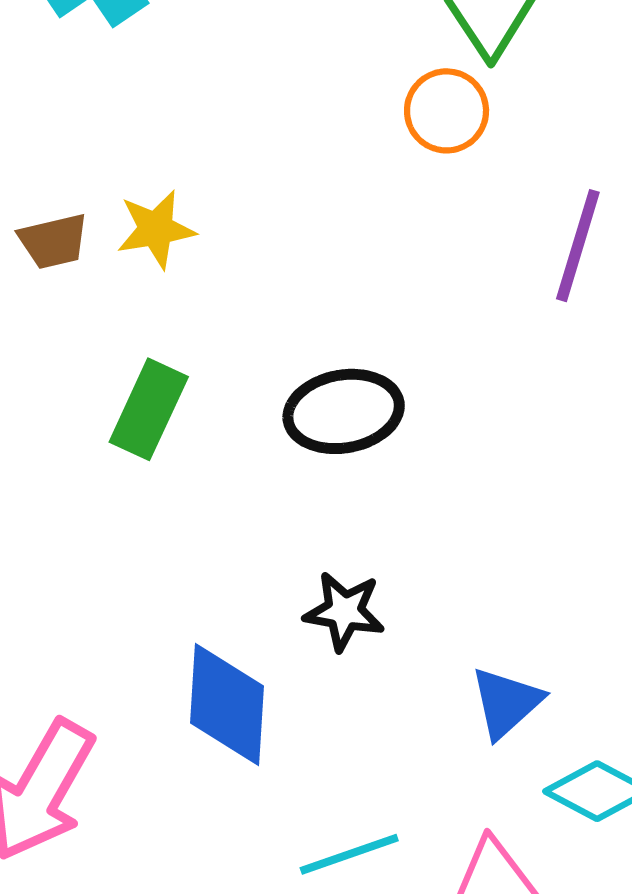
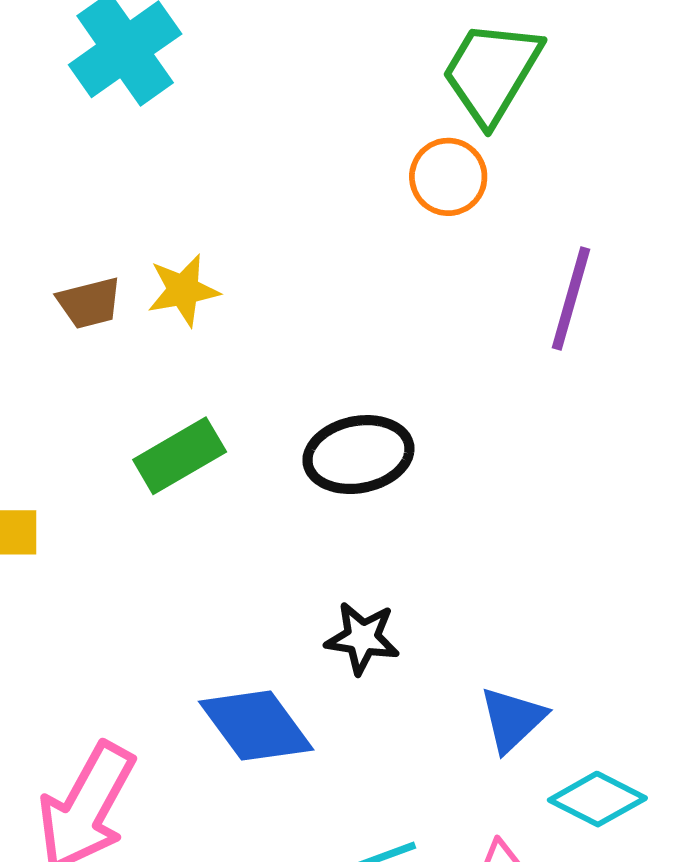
green rectangle: (149, 409) -> (180, 456), turned 36
blue diamond: (227, 705) -> (256, 726), turned -39

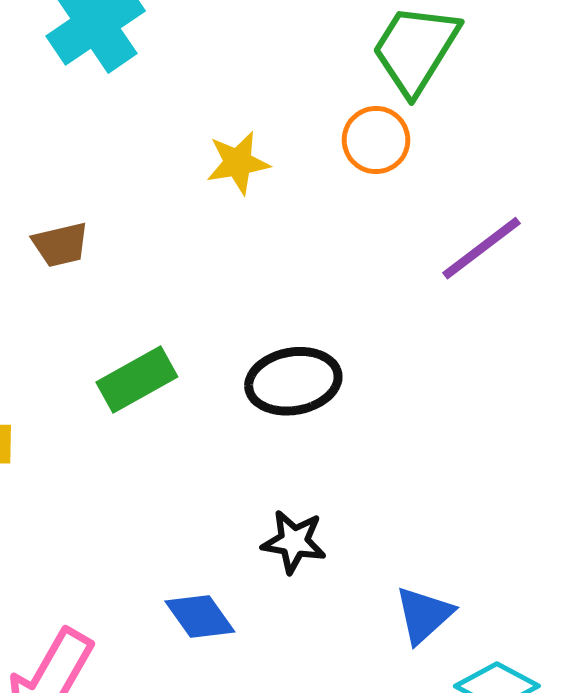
yellow star: (183, 290) -> (238, 163), moved
purple line: (571, 299) -> (481, 248), turned 36
blue diamond: (256, 726) -> (200, 616), size x0.7

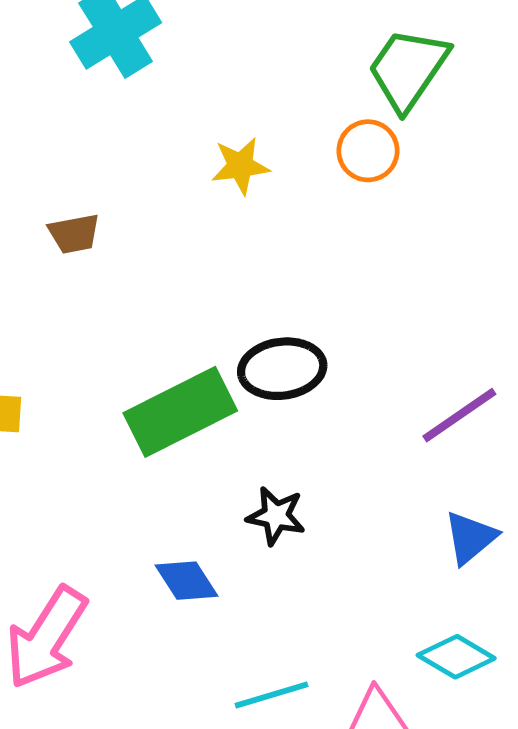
purple line: (481, 248) -> (459, 415), moved
green rectangle: (137, 380) -> (180, 412), moved, size x1.5
blue triangle: (424, 615) -> (470, 538), moved

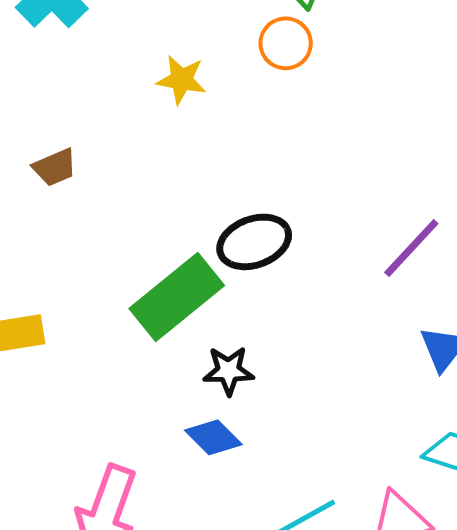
yellow star: (240, 166) -> (181, 80), turned 30
black star: (276, 516) -> (228, 371), moved

